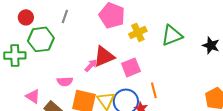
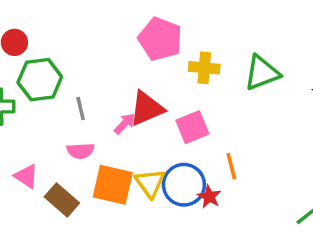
gray line: (65, 16) -> (81, 108), moved, turned -32
yellow cross: (138, 32) -> (204, 68), turned 30

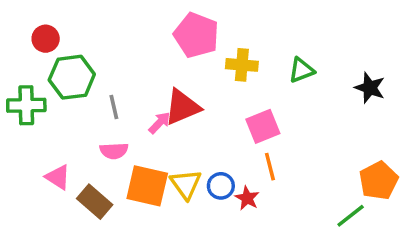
green triangle: (262, 73) -> (301, 70), size x0.7
pink square: (192, 127) -> (263, 126), moved
blue circle: (184, 185) -> (221, 186), size x0.6

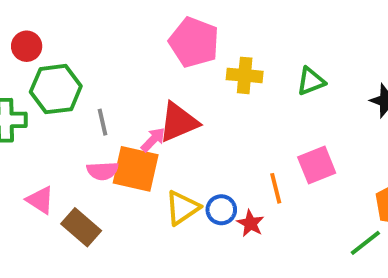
pink square: (263, 126) -> (317, 165), moved
yellow triangle: (186, 184) -> (182, 208), turned 32
orange square: (147, 186) -> (136, 169), moved

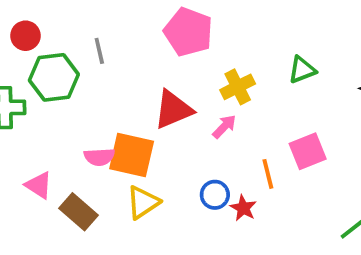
yellow cross: (245, 75) -> (238, 87), moved, turned -32
gray line: (103, 122) -> (99, 51), moved
pink arrow: (153, 140) -> (224, 127), moved
yellow triangle: (182, 208) -> (143, 202), moved

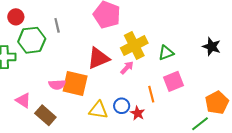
green triangle: (302, 70) -> (166, 53), moved
yellow cross: (238, 87) -> (134, 45), size x1.4
yellow triangle: (143, 202) -> (98, 110), moved, turned 42

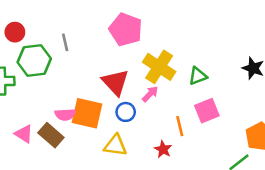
yellow cross: (134, 45) -> (159, 67), turned -30
red triangle: (98, 58) -> (115, 82), turned -50
blue circle: (122, 106) -> (126, 112), moved
brown rectangle: (45, 115) -> (51, 135), moved

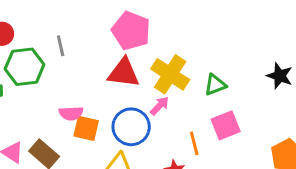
red triangle: (115, 82) -> (124, 73), moved, turned -40
blue circle: (126, 112) -> (131, 127), size x1.6
orange square: (87, 113) -> (86, 128), size x0.7
pink semicircle: (65, 115) -> (71, 113), moved

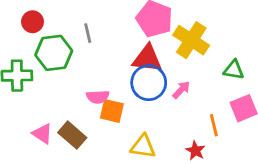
yellow cross: (170, 74) -> (191, 40), moved
green triangle: (215, 85) -> (234, 70), turned 30
blue circle: (131, 127) -> (149, 83), moved

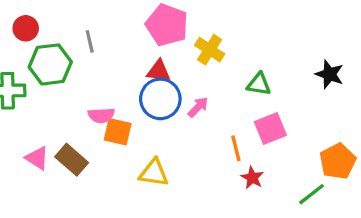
yellow cross: (191, 40) -> (210, 50), size x0.7
red triangle: (147, 59) -> (159, 71), size x0.7
red star: (195, 151) -> (252, 178), moved

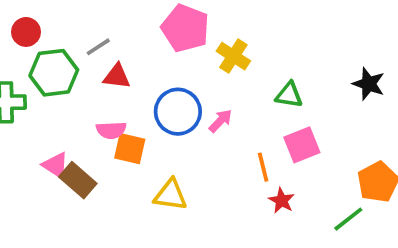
gray line: (90, 41) -> (98, 47), turned 70
red triangle: (159, 71) -> (117, 76), moved
pink triangle: (37, 158) -> (56, 165), moved

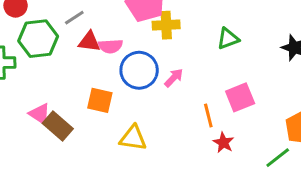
yellow cross: (233, 56) -> (166, 25), moved, turned -36
green triangle: (289, 95) -> (228, 39), moved, turned -30
pink semicircle: (111, 130) -> (110, 46), moved

